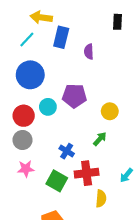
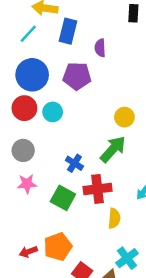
purple pentagon: (74, 96) -> (77, 76), moved
red circle: (24, 116) -> (24, 108), moved
green arrow: (100, 139) -> (113, 149), size x1.6

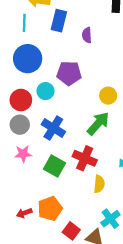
cyan line: (28, 34) -> (24, 23), turned -42
purple pentagon: (77, 76) -> (69, 73), moved
red circle: (24, 108) -> (21, 100), moved
blue cross: (74, 163) -> (53, 128), moved, size x1.5
red cross: (98, 189) -> (85, 158), turned 30

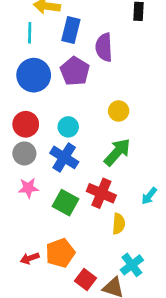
purple semicircle: (87, 35) -> (104, 47), size x1.5
purple pentagon: (69, 73) -> (75, 71), moved, turned 30
cyan circle: (45, 91) -> (68, 127), moved
yellow circle: (108, 96) -> (119, 111), moved

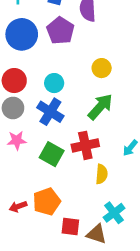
red cross: (101, 193) -> (85, 145), turned -35
red square: (85, 280) -> (70, 227), turned -30

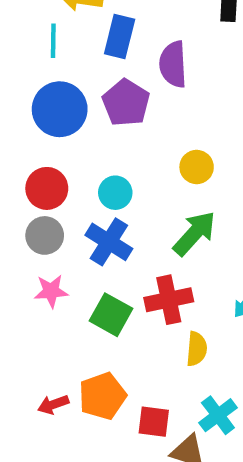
red square: (70, 227) -> (154, 422), moved

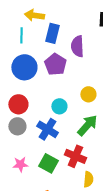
cyan circle: (115, 193) -> (59, 106), moved
pink star: (51, 291) -> (20, 164), moved
red cross: (169, 300) -> (75, 156), turned 35

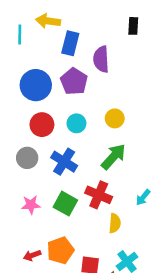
cyan line: (21, 35) -> (20, 35), moved
red circle: (18, 104) -> (42, 125), moved
cyan circle: (59, 106) -> (76, 123), moved

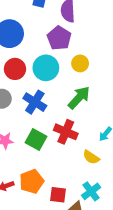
purple pentagon: (74, 81) -> (59, 38), moved
cyan circle: (76, 123) -> (46, 68), size x1.5
yellow semicircle: (115, 223) -> (91, 157), moved, turned 119

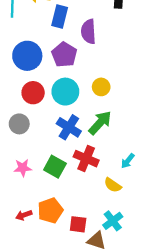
purple pentagon: (59, 38) -> (64, 55), moved
blue cross: (35, 102) -> (69, 127), moved

